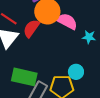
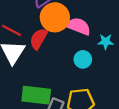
cyan circle: (76, 72) -> (83, 59), moved

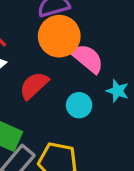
red semicircle: (39, 39) -> (34, 85), moved

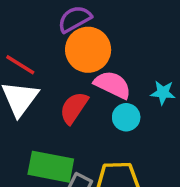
pink semicircle: (87, 58) -> (113, 85), moved

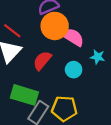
pink semicircle: (113, 85) -> (73, 37), moved

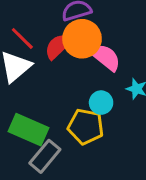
red semicircle: (42, 60) -> (58, 46), moved
yellow pentagon: (64, 109) -> (86, 127), moved

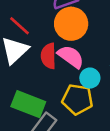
red semicircle: (58, 46) -> (48, 56), moved, turned -45
pink semicircle: (106, 57) -> (71, 57), moved

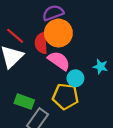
red semicircle: (48, 56) -> (41, 43), moved
green rectangle: (28, 104) -> (24, 102), size x0.7

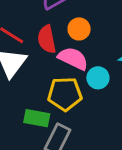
orange circle: (58, 33) -> (79, 29), moved, size x0.6
yellow pentagon: (65, 96) -> (65, 94), moved

